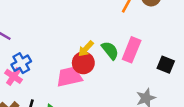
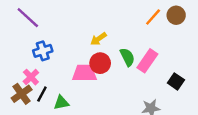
yellow arrow: (86, 49) -> (98, 39), moved
pink cross: (14, 76) -> (31, 77), moved

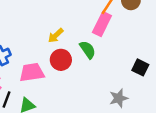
pink rectangle: (147, 61) -> (102, 24), moved
pink trapezoid: (84, 73) -> (32, 72), moved

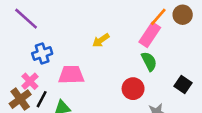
green semicircle: (88, 50) -> (149, 61), moved
red circle: (61, 60) -> (133, 89), moved

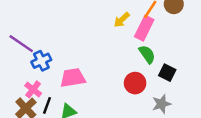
purple line: (26, 19) -> (21, 44), moved
yellow arrow: (101, 40) -> (122, 20), moved
black square: (183, 85) -> (167, 73), moved

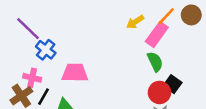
blue cross: (41, 61) -> (46, 50), turned -36
red circle: (135, 83) -> (159, 92), moved
pink cross: (33, 89) -> (32, 78), turned -35

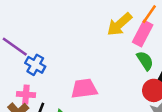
yellow arrow: (135, 22) -> (119, 24), size x1.5
pink trapezoid: (75, 73) -> (84, 89), moved

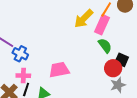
pink cross: (26, 94) -> (23, 76), moved

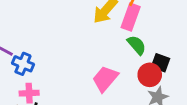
pink trapezoid: (59, 70) -> (105, 79), moved, turned -35

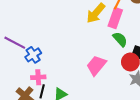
blue cross: (23, 64) -> (33, 55), turned 35

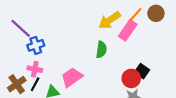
green semicircle: (120, 39) -> (101, 50), moved, turned 35
pink trapezoid: (96, 65) -> (72, 77), moved

